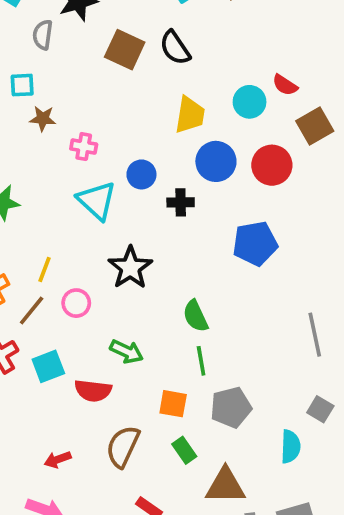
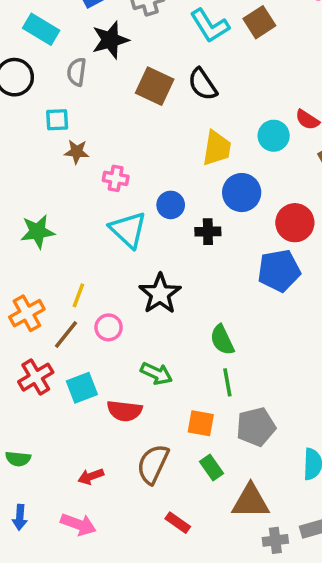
red circle: (272, 165) -> (295, 223), moved

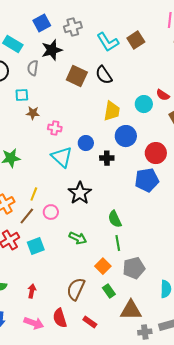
red semicircle: (125, 411) -> (60, 318), moved, turned 66
orange square: (201, 423) -> (103, 266), turned 35
red arrow: (91, 476) -> (32, 291), moved, turned 120

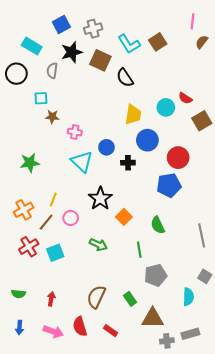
brown square: (77, 76) -> (100, 60), moved
green semicircle: (115, 219) -> (158, 225), moved
orange square: (103, 266) -> (124, 217), moved

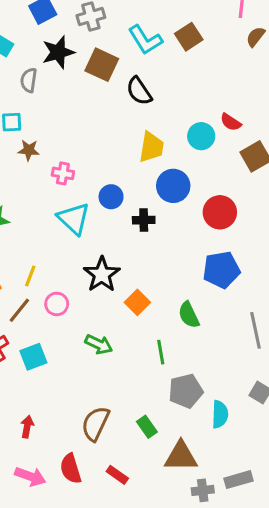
blue pentagon: (169, 185) -> (221, 270), moved
cyan semicircle: (188, 297) -> (220, 414), moved

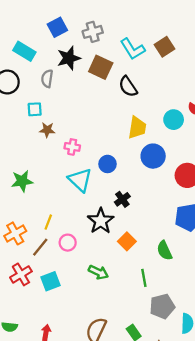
black cross: (144, 220) -> (122, 199), moved, turned -35

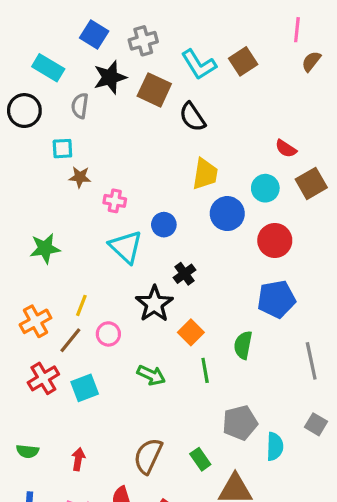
blue square: (57, 27) -> (94, 34), turned -30
cyan circle: (174, 120) -> (265, 188), moved
green semicircle: (164, 251) -> (243, 345), turned 36
green line: (144, 278) -> (205, 370), moved

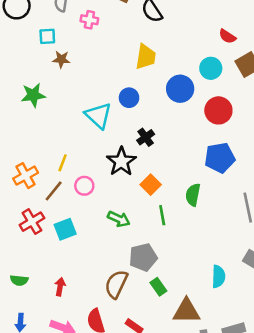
yellow trapezoid: (205, 174) -> (146, 57), moved
pink cross: (115, 201) -> (89, 20), moved
green star: (45, 248) -> (33, 95), moved
gray pentagon: (240, 423) -> (143, 257), moved

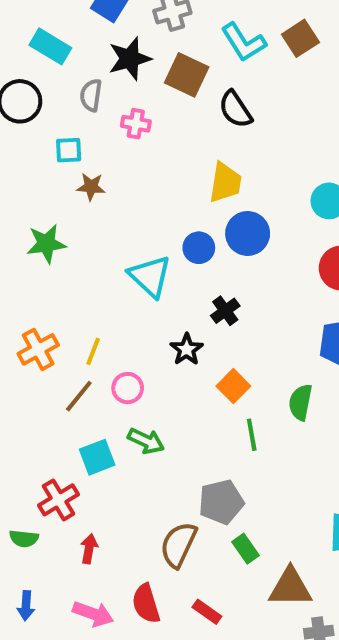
blue circle: (180, 89) -> (248, 233), moved
black star: (121, 162) -> (187, 349), size x0.7
orange cross: (26, 176) -> (38, 349), moved
green arrow: (119, 219) -> (146, 441), moved
red cross: (32, 222) -> (58, 500), moved

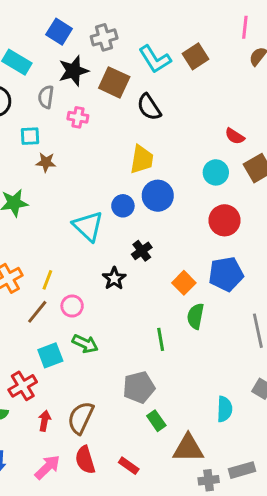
orange square: (233, 386) -> (184, 283), moved
brown semicircle: (178, 545) -> (81, 418), moved
pink arrow: (93, 614) -> (47, 467), turned -64

